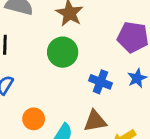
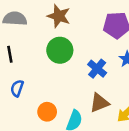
blue cross: (100, 82) -> (97, 69), turned 30

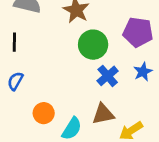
green circle: (60, 50) -> (93, 45), moved

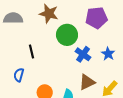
black line: (14, 42) -> (32, 52), moved
blue star: (143, 72) -> (108, 54), moved

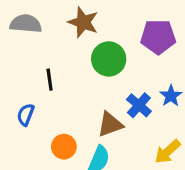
blue cross: (83, 54) -> (139, 105), moved
brown triangle: (87, 82) -> (110, 124), moved

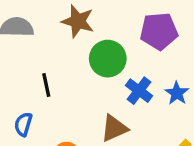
blue cross: (139, 105) -> (139, 91), moved

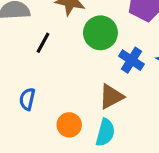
black line: (46, 85) -> (43, 43), moved, turned 45

